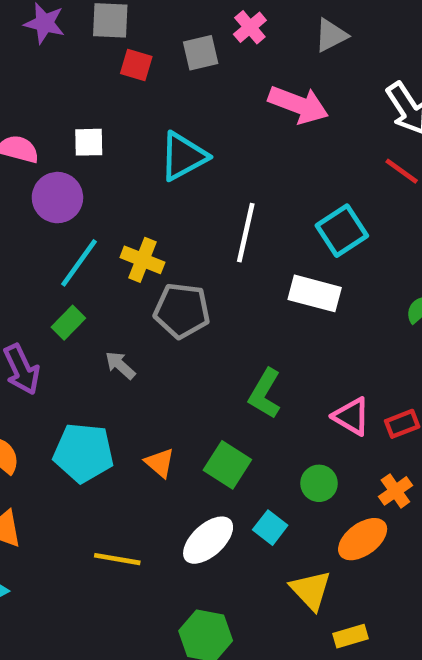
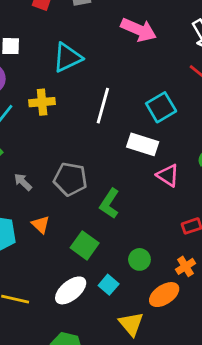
yellow cross: (142, 260) -> (42, 102), moved, turned -30
gray pentagon: (182, 311) -> (70, 179), moved
pink triangle: (351, 416) -> (168, 175), moved
orange triangle: (160, 463) -> (41, 225), moved

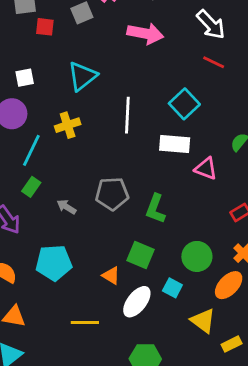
orange triangle: (41, 225) -> (111, 275), moved
green circle: (139, 259) -> (197, 256), size x1.4

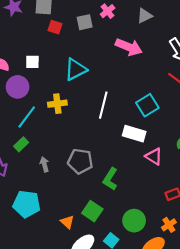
gray arrow: (67, 207) -> (44, 164), turned 32

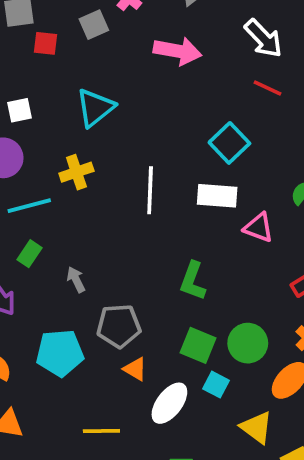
white line: (103, 105) -> (150, 190), moved
cyan line: (27, 117) -> (29, 206), turned 50
gray pentagon: (80, 161) -> (119, 326), moved
green square: (92, 211) -> (198, 345), moved

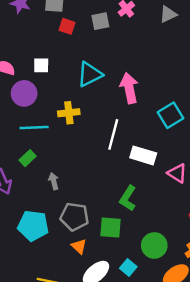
pink arrow: (177, 51) -> (129, 88), moved, turned -124
white rectangle: (217, 196) -> (143, 155), moved
green square: (198, 345) -> (111, 228), moved, turned -30

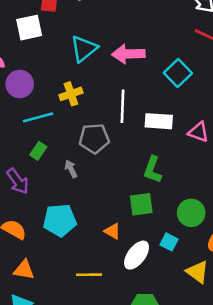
white square: (41, 65) -> (29, 28), moved, size x1.5
pink arrow: (129, 88) -> (128, 54), turned -68
gray pentagon: (74, 217) -> (94, 138), moved

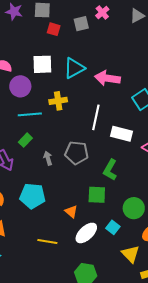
white square: (29, 28) -> (42, 64), moved
gray pentagon: (94, 138) -> (77, 153), moved

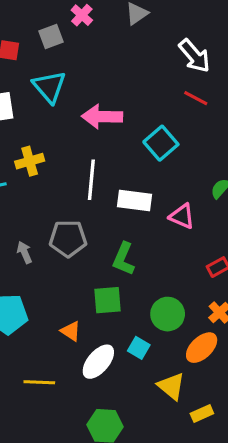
cyan triangle: (74, 68) -> (49, 87), moved, turned -35

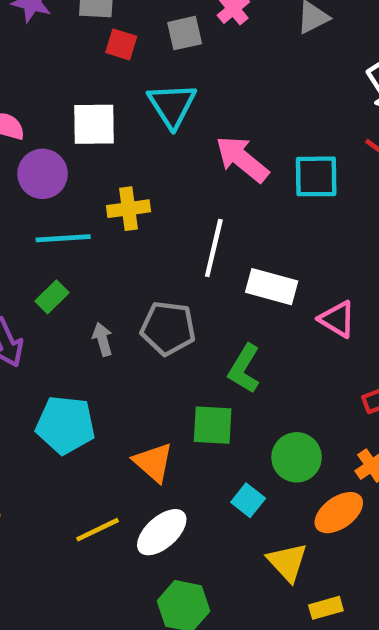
pink arrow: (102, 117) -> (242, 159), turned 30
cyan square: (161, 143) -> (316, 176), moved, turned 32
orange triangle: (71, 331) -> (153, 462), size x1.4
white ellipse: (98, 362) -> (162, 532), moved
yellow line: (39, 382) -> (98, 530), turned -36

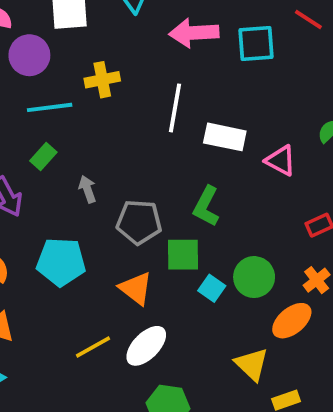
pink arrow: (242, 159) -> (194, 33), turned -39
gray pentagon: (168, 328) -> (139, 222), moved
cyan square: (248, 500) -> (212, 288), moved

